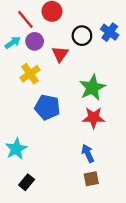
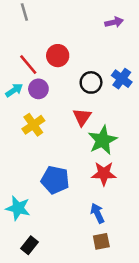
red triangle: (60, 54) -> (82, 117), moved
blue pentagon: (47, 107) -> (55, 180), moved
cyan star: (16, 149) -> (18, 208), turned -30

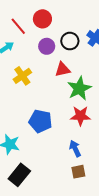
purple circle: (38, 89) -> (47, 46), moved
red triangle: (82, 117) -> (62, 69), turned 42
black rectangle: (29, 245) -> (19, 175), size x1.5

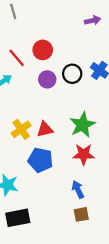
red triangle: (62, 69) -> (45, 129), moved
yellow cross: (22, 76) -> (21, 129), moved
black rectangle: (19, 175) -> (18, 218), turned 40

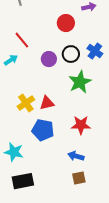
red circle: (43, 50) -> (66, 23), moved
green star: (82, 125) -> (80, 82), moved
blue arrow: (78, 189) -> (76, 156), turned -49

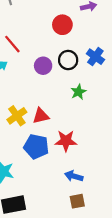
green star: (80, 82) -> (78, 92), size x0.6
red star: (81, 125) -> (66, 141), moved

